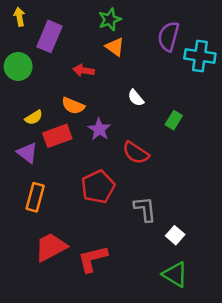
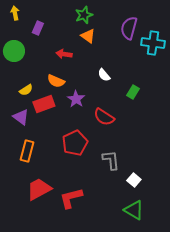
purple rectangle: (49, 36) -> (38, 28), size x0.6

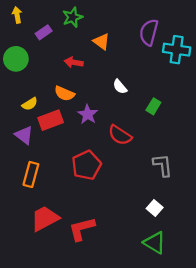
green star: (84, 15) -> (73, 17), moved
purple rectangle: (38, 28) -> (44, 32), turned 32
gray L-shape: (111, 160) -> (163, 165), moved

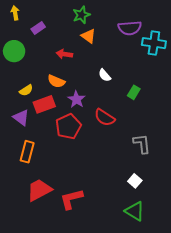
green star: (73, 17) -> (81, 15), moved
purple semicircle: (149, 32) -> (130, 28), turned -110
red pentagon: (86, 165) -> (68, 127), moved

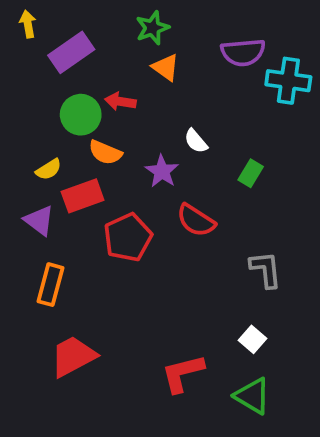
purple rectangle: (38, 28) -> (71, 52), size x1.6
green circle: (14, 51) -> (81, 115), moved
purple star: (76, 99) -> (162, 171), moved
red L-shape: (71, 199) -> (183, 373), moved

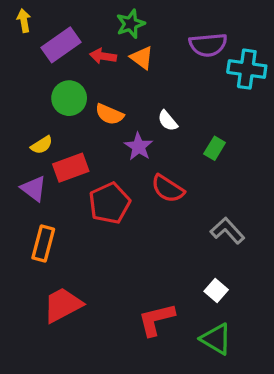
red arrow: (120, 101) -> (103, 56), moved
orange semicircle: (105, 152) -> (110, 114), moved
gray L-shape: (266, 269) -> (227, 231), turned -36

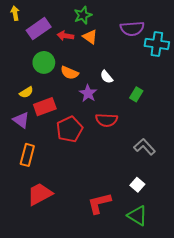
red semicircle: (168, 189) -> (107, 120), turned -30

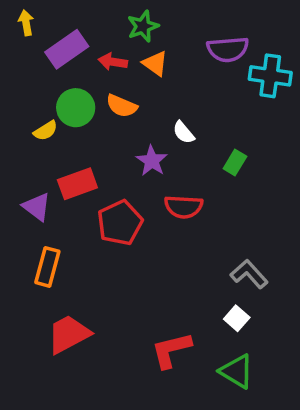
orange semicircle: (70, 73) -> (122, 106), moved
yellow semicircle: (26, 92) -> (46, 131), moved
gray L-shape: (145, 147) -> (249, 274), moved

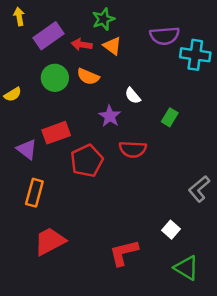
yellow semicircle: (46, 131) -> (13, 94), moved
gray L-shape: (249, 274) -> (199, 189), moved, turned -88
green triangle: (237, 371) -> (186, 268), moved

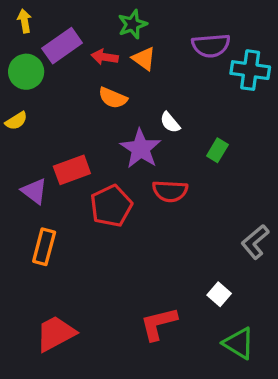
green circle: (55, 78) -> (26, 72), moved
purple star: (110, 116) -> (141, 149), size x1.4
red trapezoid: (50, 241) -> (56, 333), moved

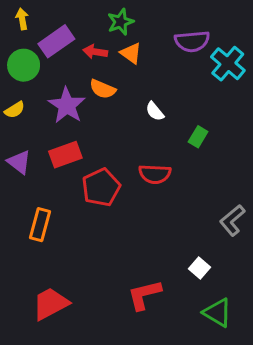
cyan cross: (250, 70) -> (228, 64), turned 32
purple star: (141, 149) -> (67, 105), moved
purple triangle: (34, 191) -> (19, 162), moved

